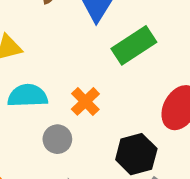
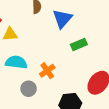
green rectangle: (134, 45) -> (79, 44), size x0.7

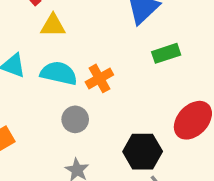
orange cross: (47, 71) -> (99, 78), moved

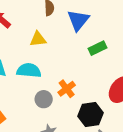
yellow triangle: (53, 25) -> (38, 39), moved
orange cross: (99, 78) -> (67, 89), moved

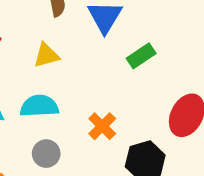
gray circle: (44, 99) -> (46, 154), moved

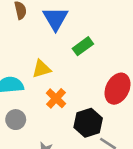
yellow triangle: (46, 55) -> (41, 69), moved

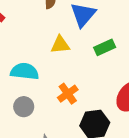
yellow triangle: (41, 69) -> (60, 45), moved

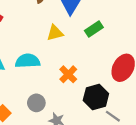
gray circle: (24, 107) -> (36, 103), moved

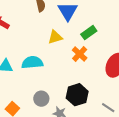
orange cross: (68, 74) -> (80, 54), moved
black hexagon: (96, 97) -> (77, 95), moved

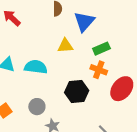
orange cross: (80, 54) -> (99, 70), moved, turned -35
black hexagon: (77, 95) -> (77, 92), moved

